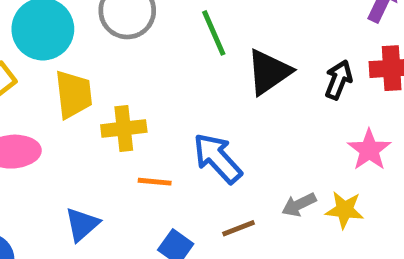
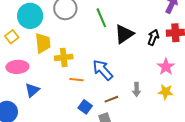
gray arrow: (299, 205) -> (137, 89), turned -64
yellow star: (345, 210) -> (166, 92), moved
blue triangle: (82, 224) -> (32, 90), moved

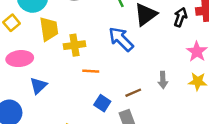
blue arrow: (103, 70) -> (121, 39), moved

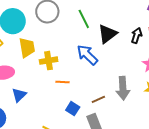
gray arrow: (163, 80) -> (123, 88), size x1.6

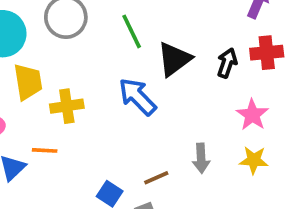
orange line: (63, 82) -> (45, 150), moved
gray arrow: (123, 88) -> (201, 158), size x0.7

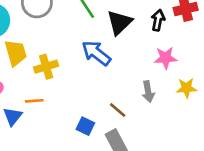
pink star: (252, 115) -> (165, 58), moved, turned -30
brown line: (156, 178) -> (118, 110), turned 72

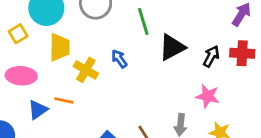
blue arrow: (96, 53) -> (119, 59), moved, size x0.6
yellow cross: (46, 67) -> (86, 70), turned 30

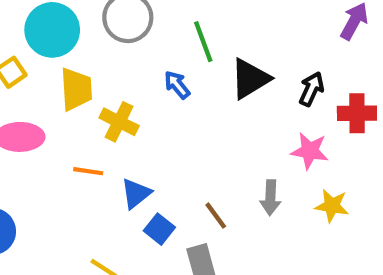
red cross: (242, 53) -> (357, 113), moved
blue arrow: (119, 59) -> (177, 85), moved
blue triangle: (38, 110) -> (136, 193), moved

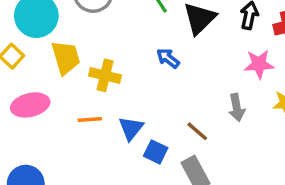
blue arrow: (177, 85) -> (168, 58), moved

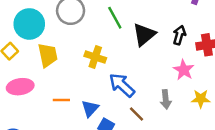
blue arrow: (168, 58) -> (122, 85), moved, size x1.6
pink star: (259, 64) -> (184, 70), turned 30
yellow cross: (105, 75) -> (95, 57), moved

